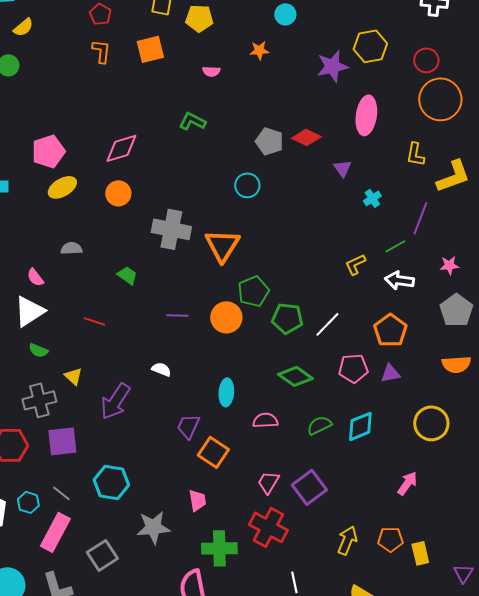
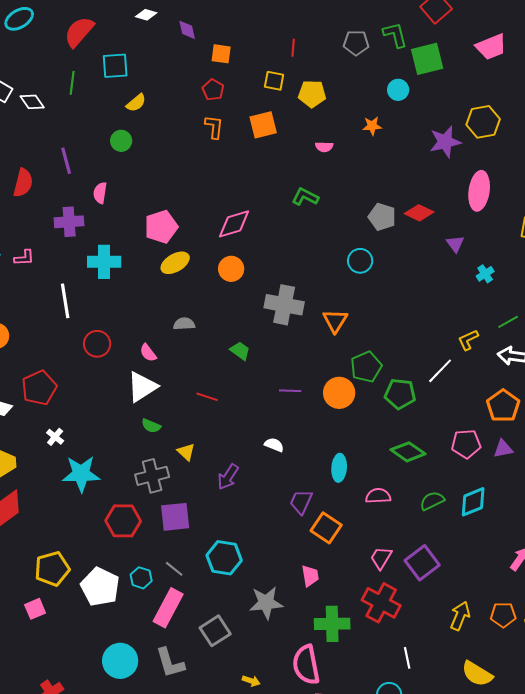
orange triangle: (222, 245) -> (335, 321), size x0.7
white line: (327, 324) -> (440, 371), moved
purple arrow: (115, 401) -> (228, 477), size x0.7

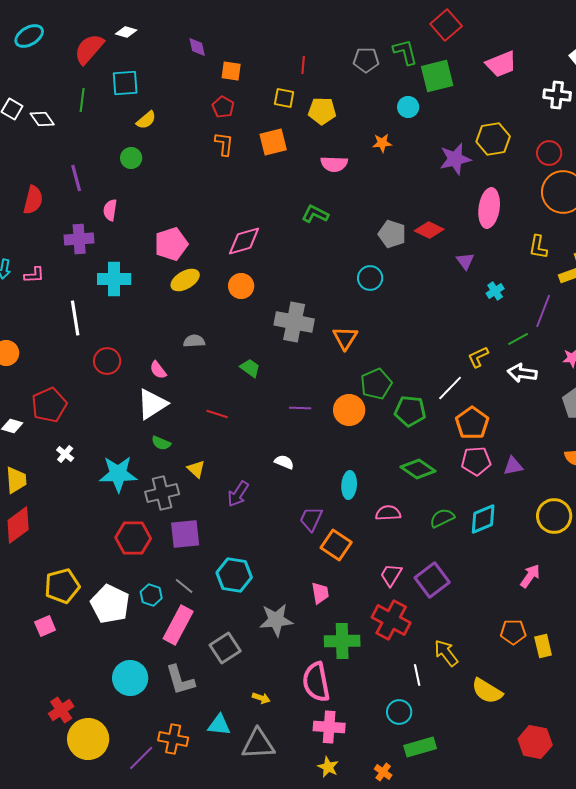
white diamond: (146, 15) -> (126, 32), moved
pink semicircle: (324, 147) -> (334, 164), size x1.5
orange pentagon: (503, 406) -> (472, 423), moved
cyan star: (81, 474) -> (118, 474), moved
yellow arrow: (460, 616) -> (446, 653), moved, turned -60

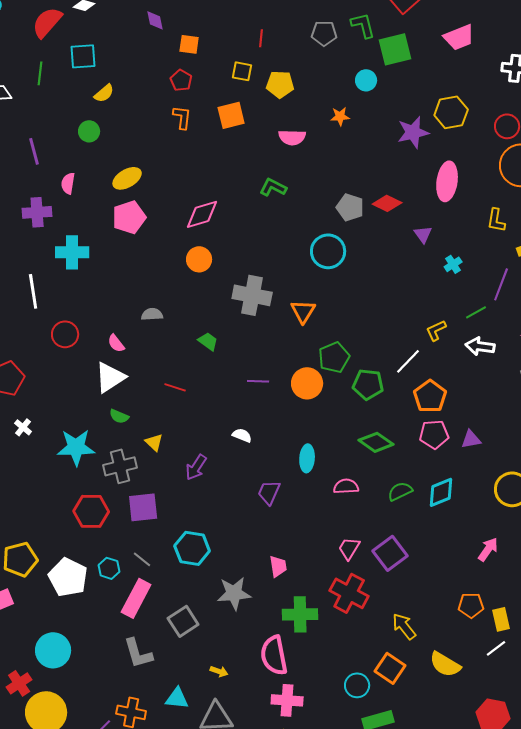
cyan circle: (370, 278) -> (328, 251), size x1.4
yellow ellipse: (185, 280) -> (127, 178), moved
orange square: (336, 545) -> (390, 668), moved
white line: (417, 675) -> (496, 648), moved, turned 65
cyan circle: (130, 678) -> (53, 650), moved

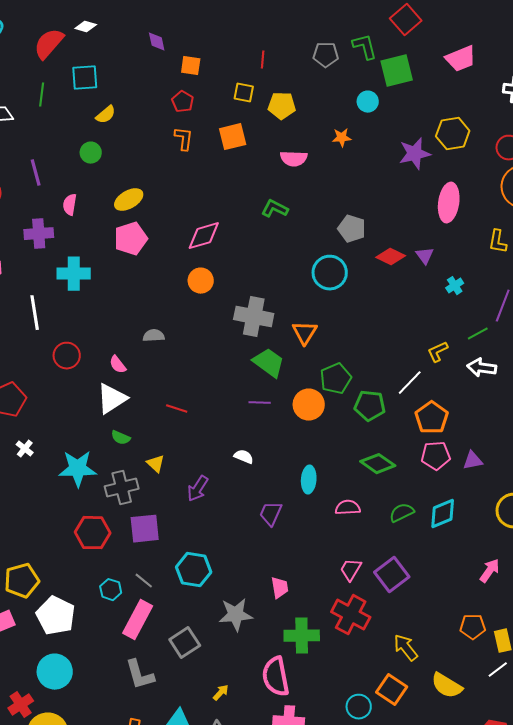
red diamond: (387, 203) -> (391, 257), moved
green trapezoid: (208, 341) -> (269, 363), moved, size x1.6
white pentagon: (68, 577) -> (56, 616), moved
yellow arrow: (219, 671) -> (221, 693), turned -66

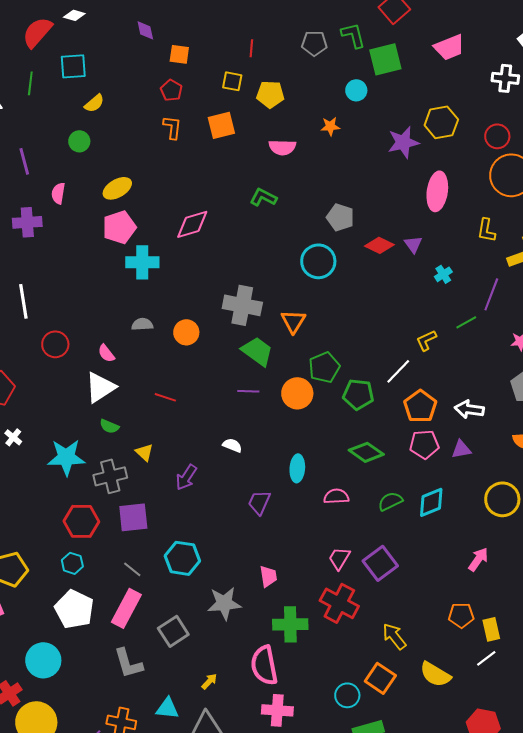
cyan cross: (74, 274) -> (142, 262), moved
orange circle: (201, 281) -> (186, 332), moved
white arrow: (482, 368) -> (469, 409), moved
cyan hexagon: (111, 590) -> (72, 563), moved
white pentagon: (56, 616) -> (74, 609), moved

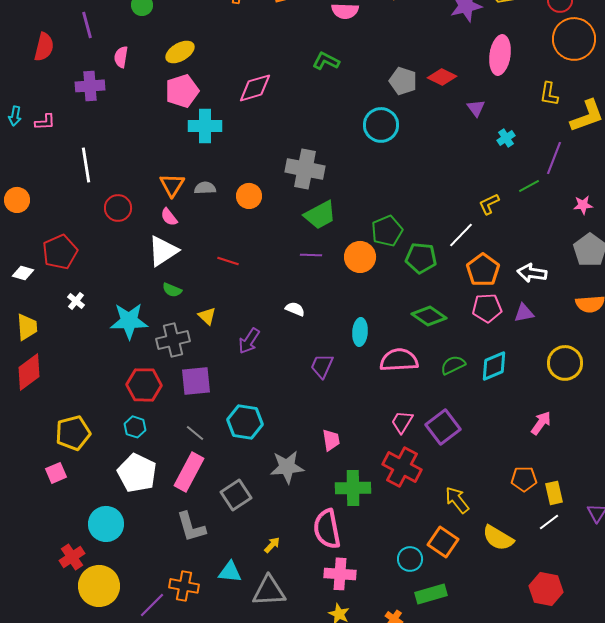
red diamond: (379, 245) -> (442, 77), moved
orange triangle: (293, 321) -> (172, 185), moved
green trapezoid: (257, 351) -> (320, 215), turned 116
pink semicircle: (336, 496) -> (399, 360), size x1.5

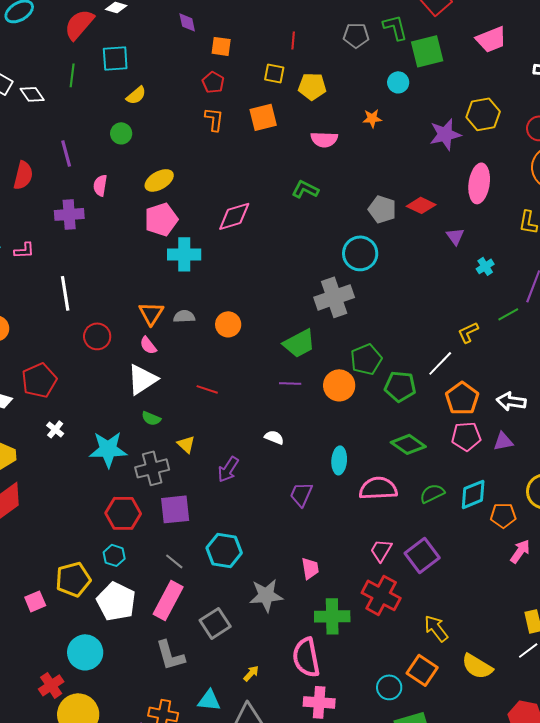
gray cross: (305, 169) -> (334, 297), moved, turned -30
yellow pentagon: (73, 433) -> (73, 579), moved
orange pentagon: (524, 479) -> (503, 515), moved

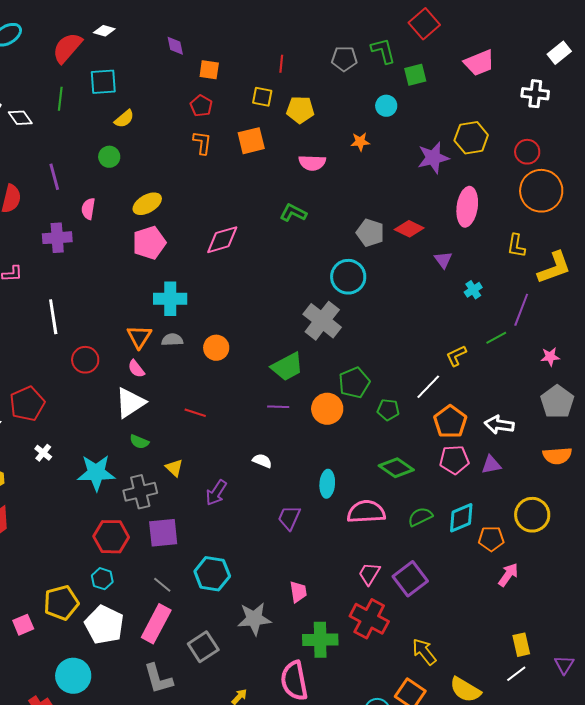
green square: (427, 51) -> (415, 75), size x0.7
cyan cross: (184, 254) -> (170, 299), moved
gray cross: (334, 297) -> (322, 321), turned -33
green pentagon: (400, 386) -> (388, 410), size x0.7

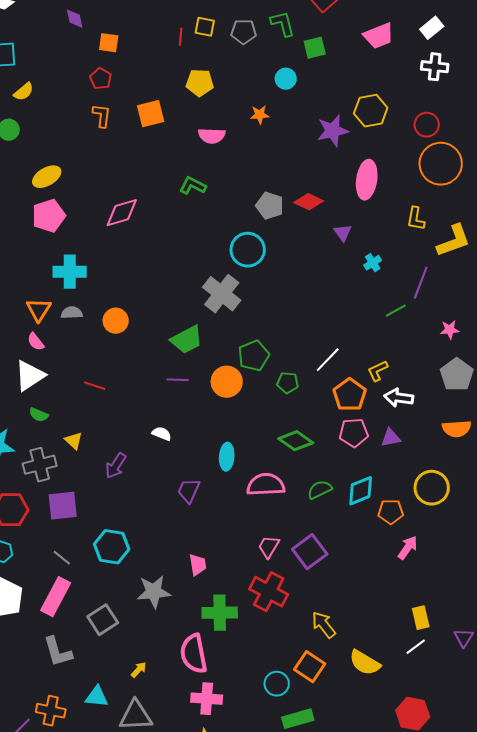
white rectangle: (559, 53) -> (432, 28), moved
yellow square: (262, 97) -> (205, 27), moved
yellow L-shape: (456, 356) -> (378, 371), moved

